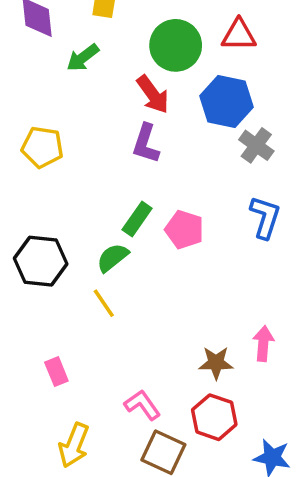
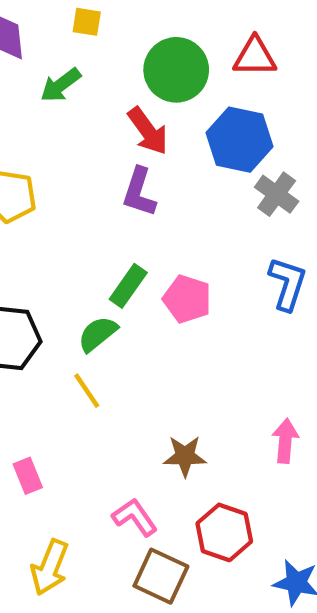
brown star: (216, 363) -> (185, 456), moved

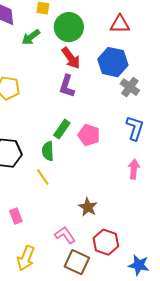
green circle: (176, 70) -> (69, 27), moved
green semicircle: (98, 334) -> (48, 151), turned -54
pink arrow: (285, 441) -> (134, 169), moved
brown star: (185, 456) -> (88, 207), turned 30

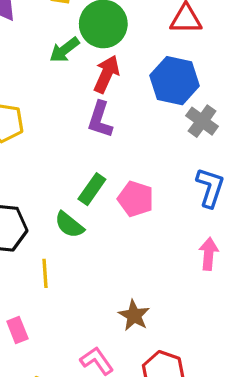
green arrow: (31, 37) -> (64, 50), moved
red arrow: (71, 58) -> (107, 74), turned -120
green semicircle: (48, 151) -> (69, 225), turned -48
yellow line: (43, 177) -> (45, 273), moved, turned 30

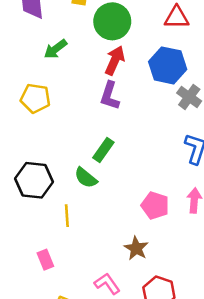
green arrow: (64, 50) -> (55, 49), moved
pink pentagon: (136, 199) -> (155, 205), moved

